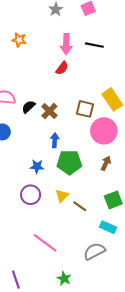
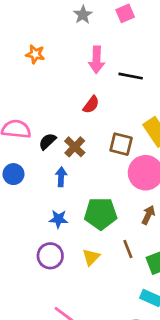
black line: (94, 45) -> (131, 76), moved
red semicircle: (62, 68) -> (91, 105), moved
blue arrow: (55, 140) -> (61, 177), moved
brown line: (80, 206) -> (128, 249), moved, turned 32

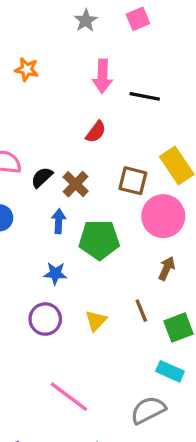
green pentagon: (101, 214) -> (99, 240), moved

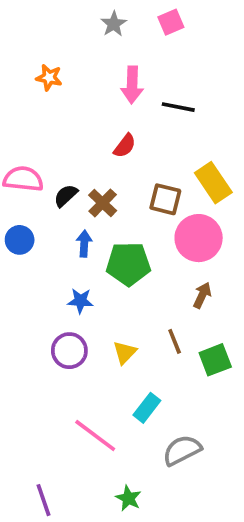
cyan rectangle: (170, 371) -> (147, 408), moved, turned -76

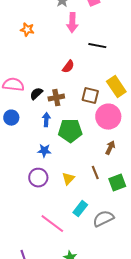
pink arrow: (132, 85) -> (72, 23), moved
brown cross: (103, 203) -> (56, 98), turned 35
gray semicircle: (182, 450) -> (103, 219), moved

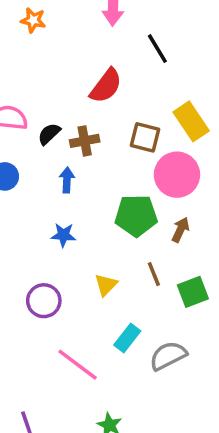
black line: (97, 46) -> (157, 49), turned 48
red semicircle: (68, 67) -> (106, 86), size x1.5
green pentagon: (70, 131) -> (136, 215), moved
purple circle: (38, 178) -> (44, 301), moved

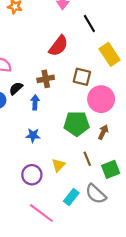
yellow rectangle: (191, 121) -> (110, 54), moved
black semicircle: (49, 134) -> (16, 88), moved
purple circle: (44, 301) -> (32, 175), moved
gray semicircle: (168, 356) -> (96, 194), moved, turned -110

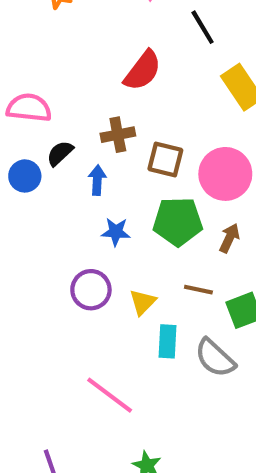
brown square: (82, 77) -> (165, 159), moved
blue star: (33, 135) -> (116, 232), moved
brown line: (87, 159) -> (198, 290), turned -56
purple circle: (32, 175) -> (91, 290), moved
cyan rectangle: (71, 197) -> (167, 341), moved, turned -35

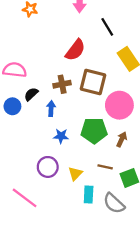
brown square: (165, 159) -> (93, 82), moved, size x1.4
pink line: (110, 395) -> (25, 198), moved

